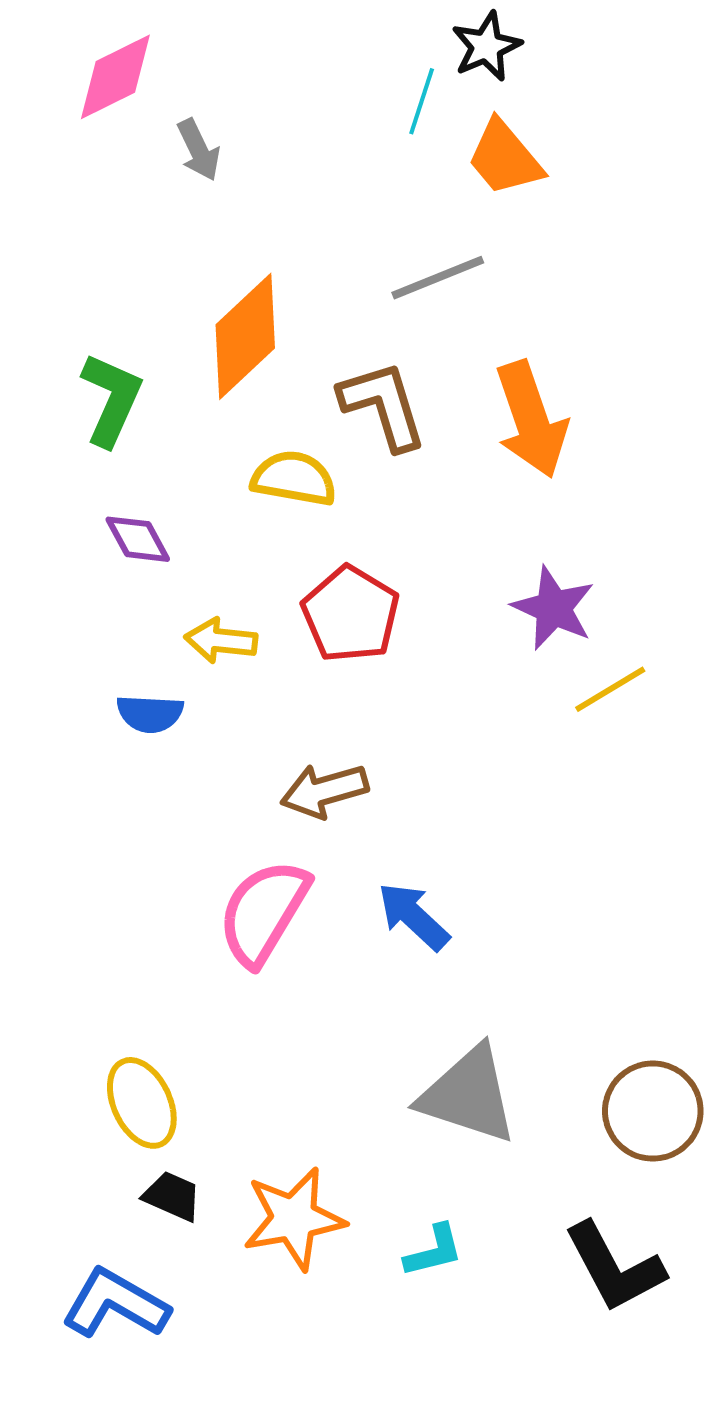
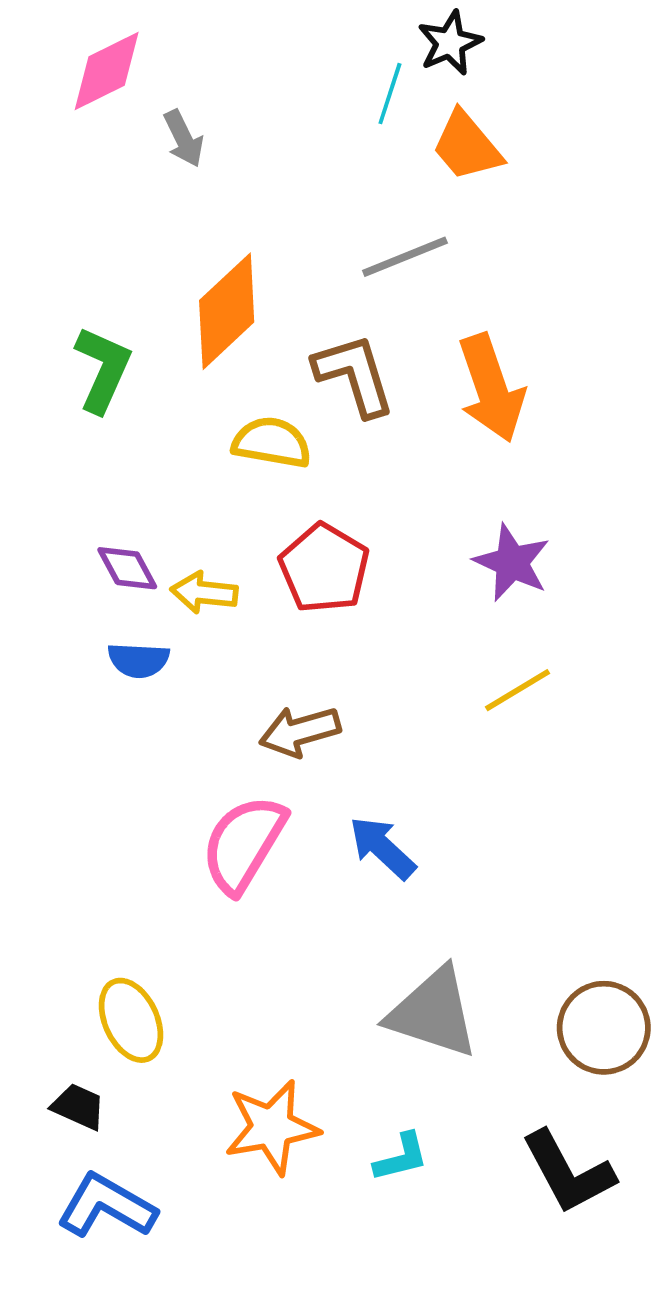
purple diamond: (138, 539) -> (127, 568), moved
yellow line: (610, 689) -> (517, 690), moved
black trapezoid: (172, 1196) -> (78, 1107), moved

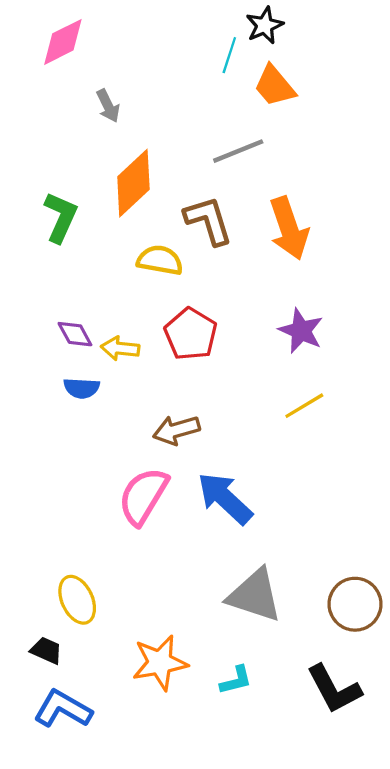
gray arrow: (184, 139) -> (108, 106), moved
blue arrow: (382, 848) -> (225, 498), size x1.4

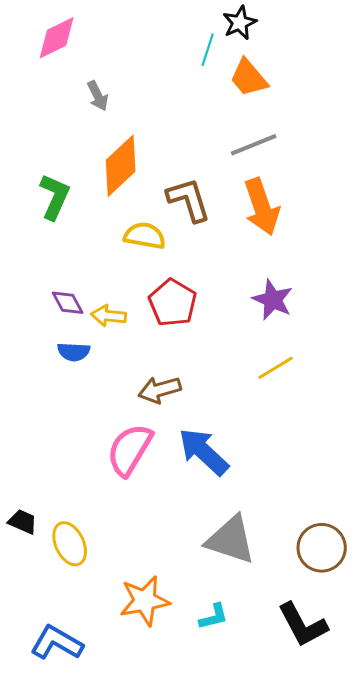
gray line: (238, 151) -> (254, 145), moved
black trapezoid: (46, 650) -> (23, 522), moved

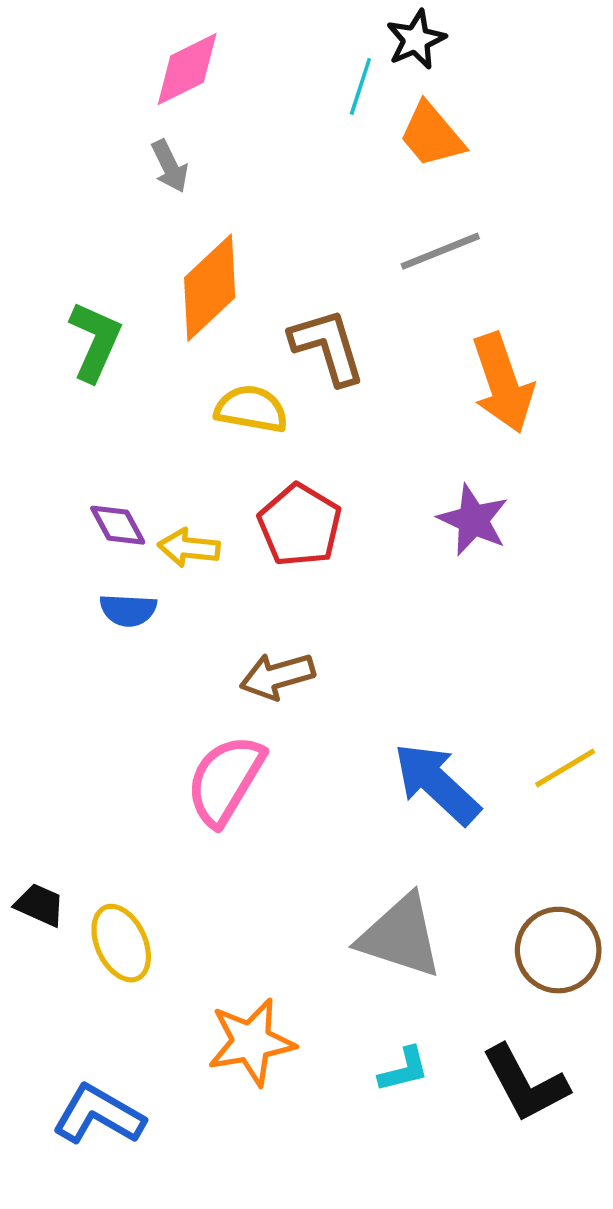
pink diamond: (57, 38) -> (187, 69), moved
orange arrow: (262, 207) -> (503, 383), moved
yellow line: (276, 368) -> (565, 768), moved
blue arrow: (204, 452) -> (437, 784), moved
cyan L-shape: (214, 617) -> (404, 1070), moved

